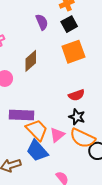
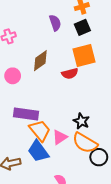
red semicircle: (76, 95) -> (70, 73), moved

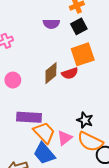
purple semicircle: (55, 23) -> (51, 24), turned 112
brown diamond: (40, 61) -> (51, 73), moved

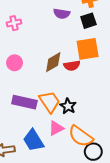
black star: (85, 120) -> (68, 106), moved
orange trapezoid: (44, 133) -> (50, 102), moved

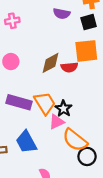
pink triangle: (56, 128) -> (57, 122), moved

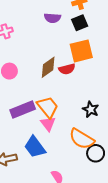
purple rectangle: (19, 102) -> (23, 110), turned -30
black star: (64, 109) -> (91, 109), moved
pink triangle: (57, 122) -> (48, 124), moved, turned -35

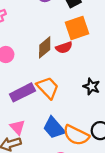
pink triangle: (48, 124) -> (17, 127), moved
orange semicircle: (82, 139) -> (76, 135), moved
blue trapezoid: (35, 147) -> (54, 128), moved

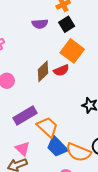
orange square: (77, 28) -> (72, 51), turned -30
orange trapezoid: (48, 88) -> (47, 127), moved

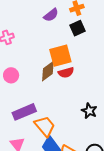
purple semicircle: (40, 24) -> (51, 15), moved, turned -42
orange square: (72, 51) -> (60, 56), moved, turned 30

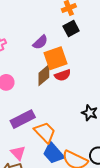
purple semicircle: (51, 15) -> (40, 42), moved

